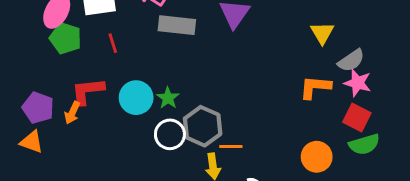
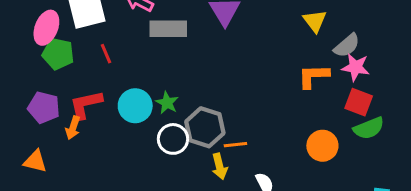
purple pentagon: (38, 108) -> (44, 108), moved

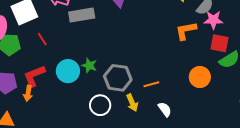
white circle: (173, 139) -> (100, 105), moved
orange line: (235, 145) -> (151, 84), moved

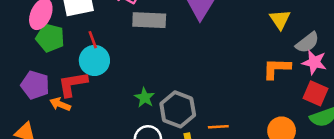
green star: (89, 65) -> (145, 98), moved
cyan circle: (68, 71) -> (94, 60), moved
orange arrow: (28, 93) -> (60, 104), turned 91

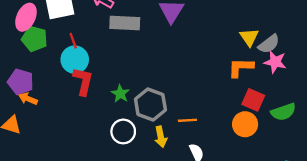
yellow triangle: (280, 19) -> (249, 37), moved
red L-shape: (73, 84) -> (83, 81), moved, turned 112
red square: (316, 93) -> (253, 100), moved
orange arrow: (60, 104) -> (28, 99), moved

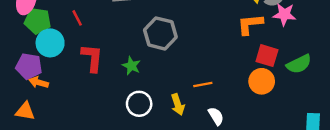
cyan circle: (75, 60) -> (50, 43), moved
gray hexagon: (150, 104) -> (160, 33), moved

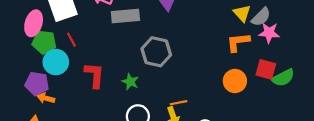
red line: (77, 18) -> (71, 40), moved
red square: (267, 56) -> (266, 69), moved
orange circle: (262, 81) -> (235, 81), moved
orange line: (203, 85) -> (178, 103), moved

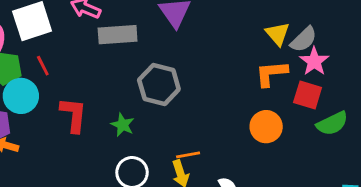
pink star: (269, 33) -> (314, 61), turned 30
red square: (266, 69) -> (308, 95), moved

